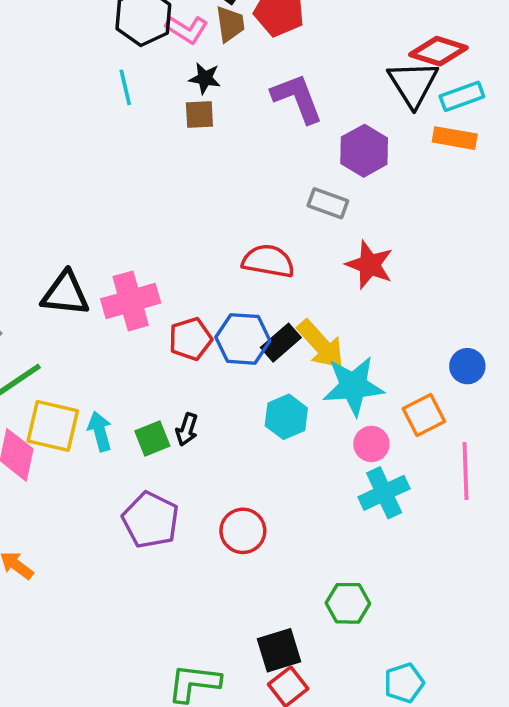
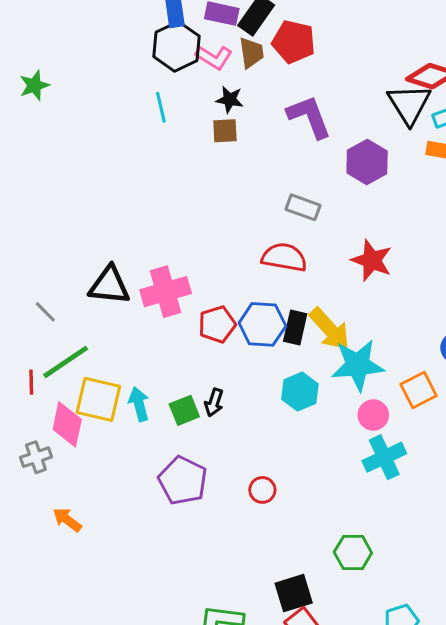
gray rectangle: (328, 203) -> (303, 207), moved
black rectangle: (281, 343) -> (295, 328), turned -36
red circle: (243, 531) -> (262, 490), size x0.7

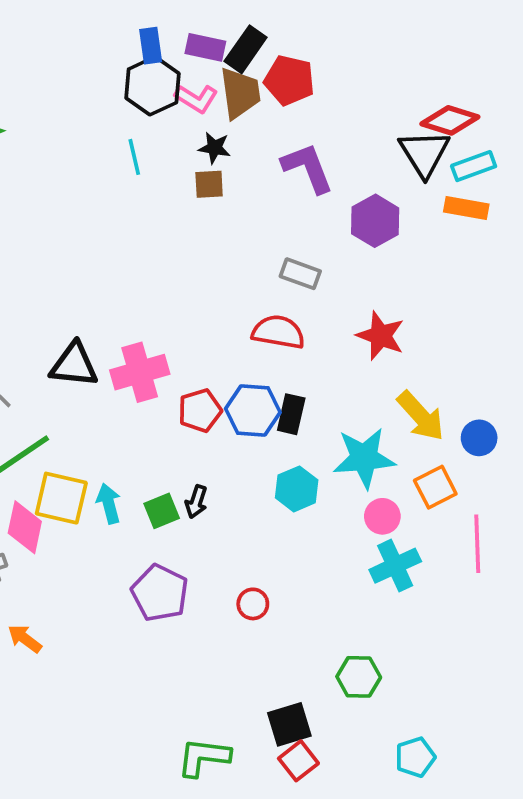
brown trapezoid: (251, 53) -> (240, 93), size x1.4
yellow arrow: (330, 329) -> (421, 416), moved

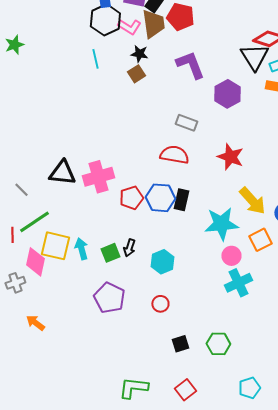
brown square: (209, 184) -> (136, 74), turned -30
cyan hexagon: (297, 489) -> (162, 262), moved
black square: (289, 724) -> (180, 344), moved, size x0.7

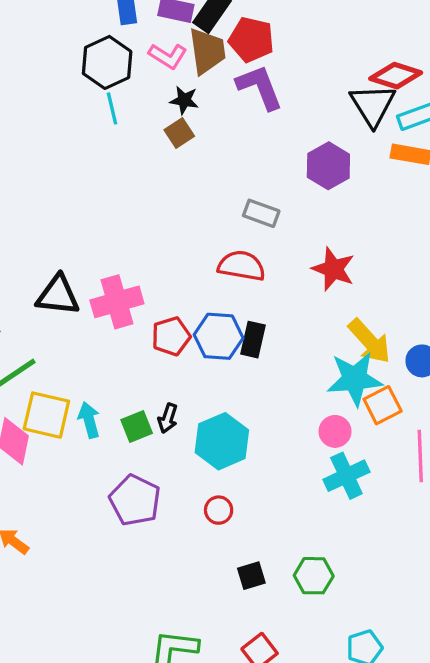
black hexagon: (105, 20) -> (107, 62), moved
purple L-shape: (190, 65) -> (260, 87), moved
cyan star: (221, 224) -> (355, 379), moved
cyan hexagon: (162, 262) -> (222, 441), size x1.4

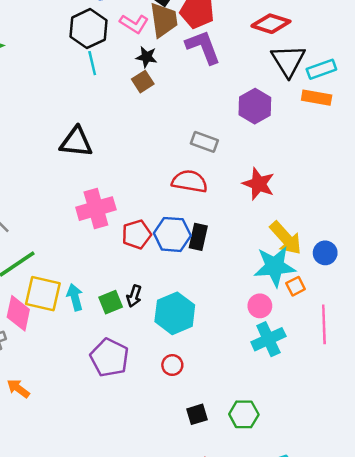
red diamond: (396, 76) -> (271, 24), moved
black triangle: (58, 295) -> (76, 142), moved
orange square: (383, 405) -> (296, 286), size x0.7

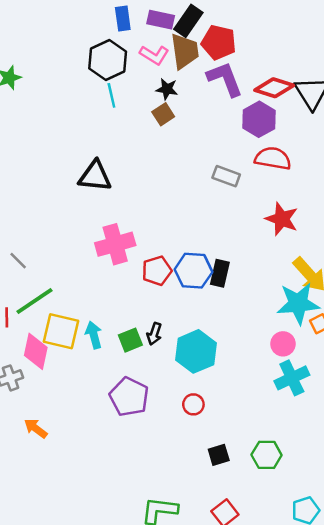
red diamond: (271, 24) -> (274, 88), moved
purple hexagon: (255, 106) -> (259, 119), moved
red semicircle: (190, 181) -> (273, 158), moved

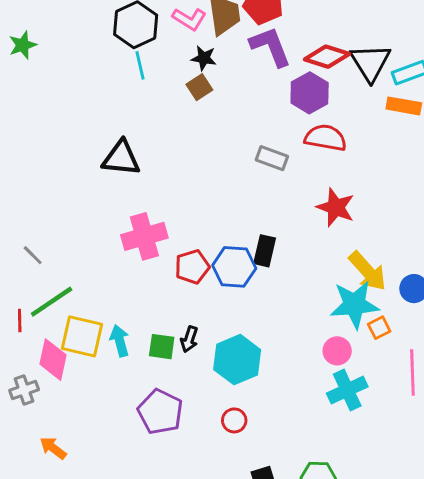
black rectangle: (220, 273) -> (265, 251), moved
green square: (130, 340) -> (162, 347), turned 30

